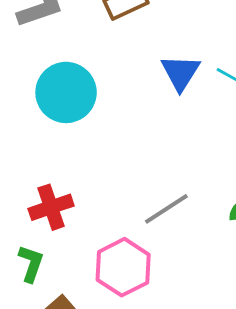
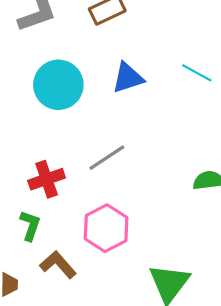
blue triangle: (180, 72) -> (128, 78), moved, turned 40
gray line: (166, 209) -> (107, 158), moved

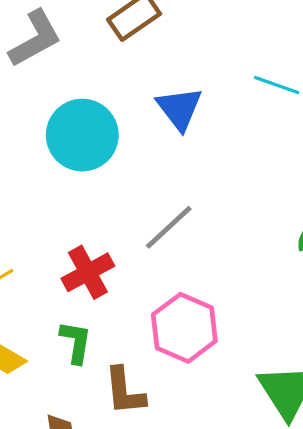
blue triangle: (128, 78) -> (179, 108), turned -40
brown L-shape: (58, 265) -> (125, 391), turned -135

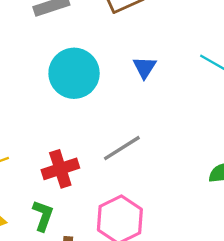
blue triangle: (179, 108) -> (145, 67), size x0.7

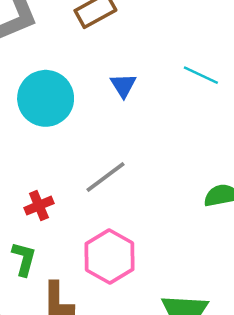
red cross: (60, 169) -> (39, 206), size x0.7

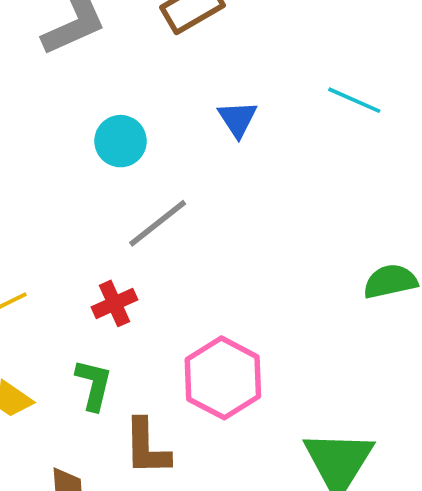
cyan circle: (46, 98) -> (121, 141), size x0.6
gray line: (105, 177) -> (158, 223), moved

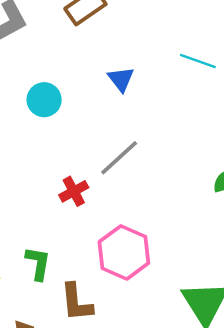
gray line: (158, 223) -> (119, 158), moved
red cross: (114, 303) -> (74, 191), moved

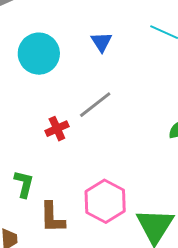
cyan circle: (44, 100) -> (39, 54), size x1.5
pink hexagon: (124, 252) -> (105, 201), moved

